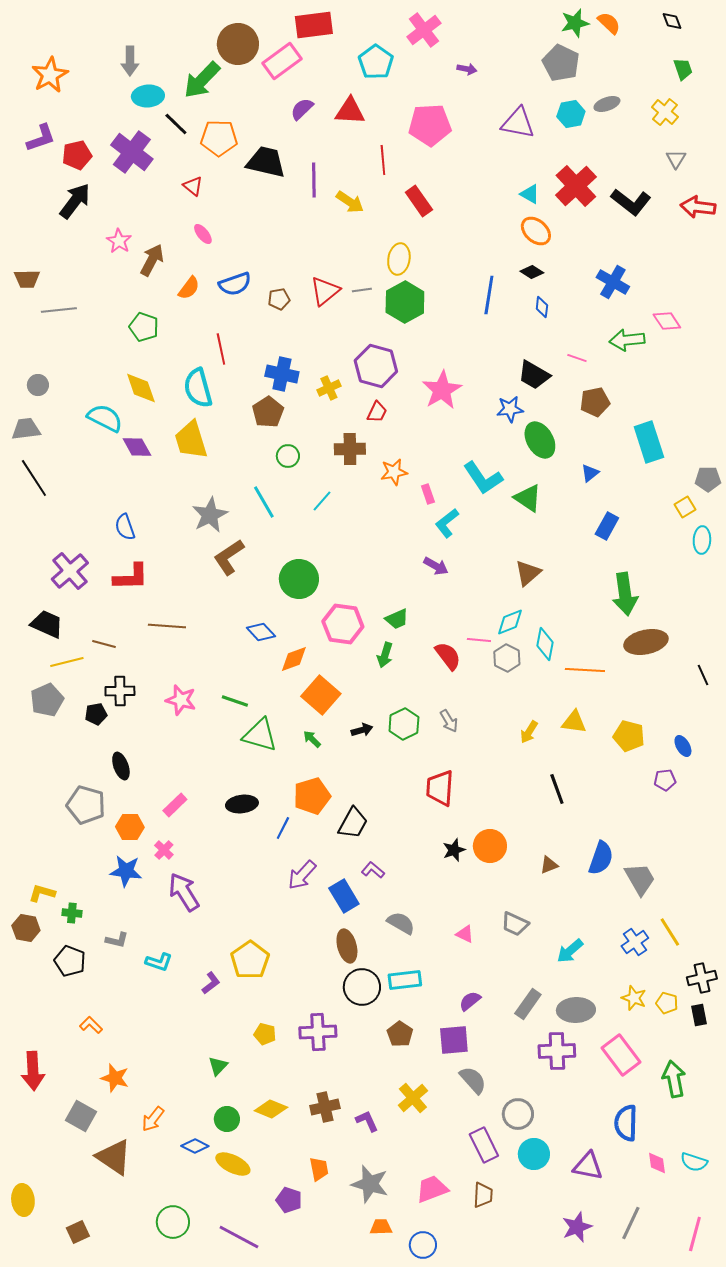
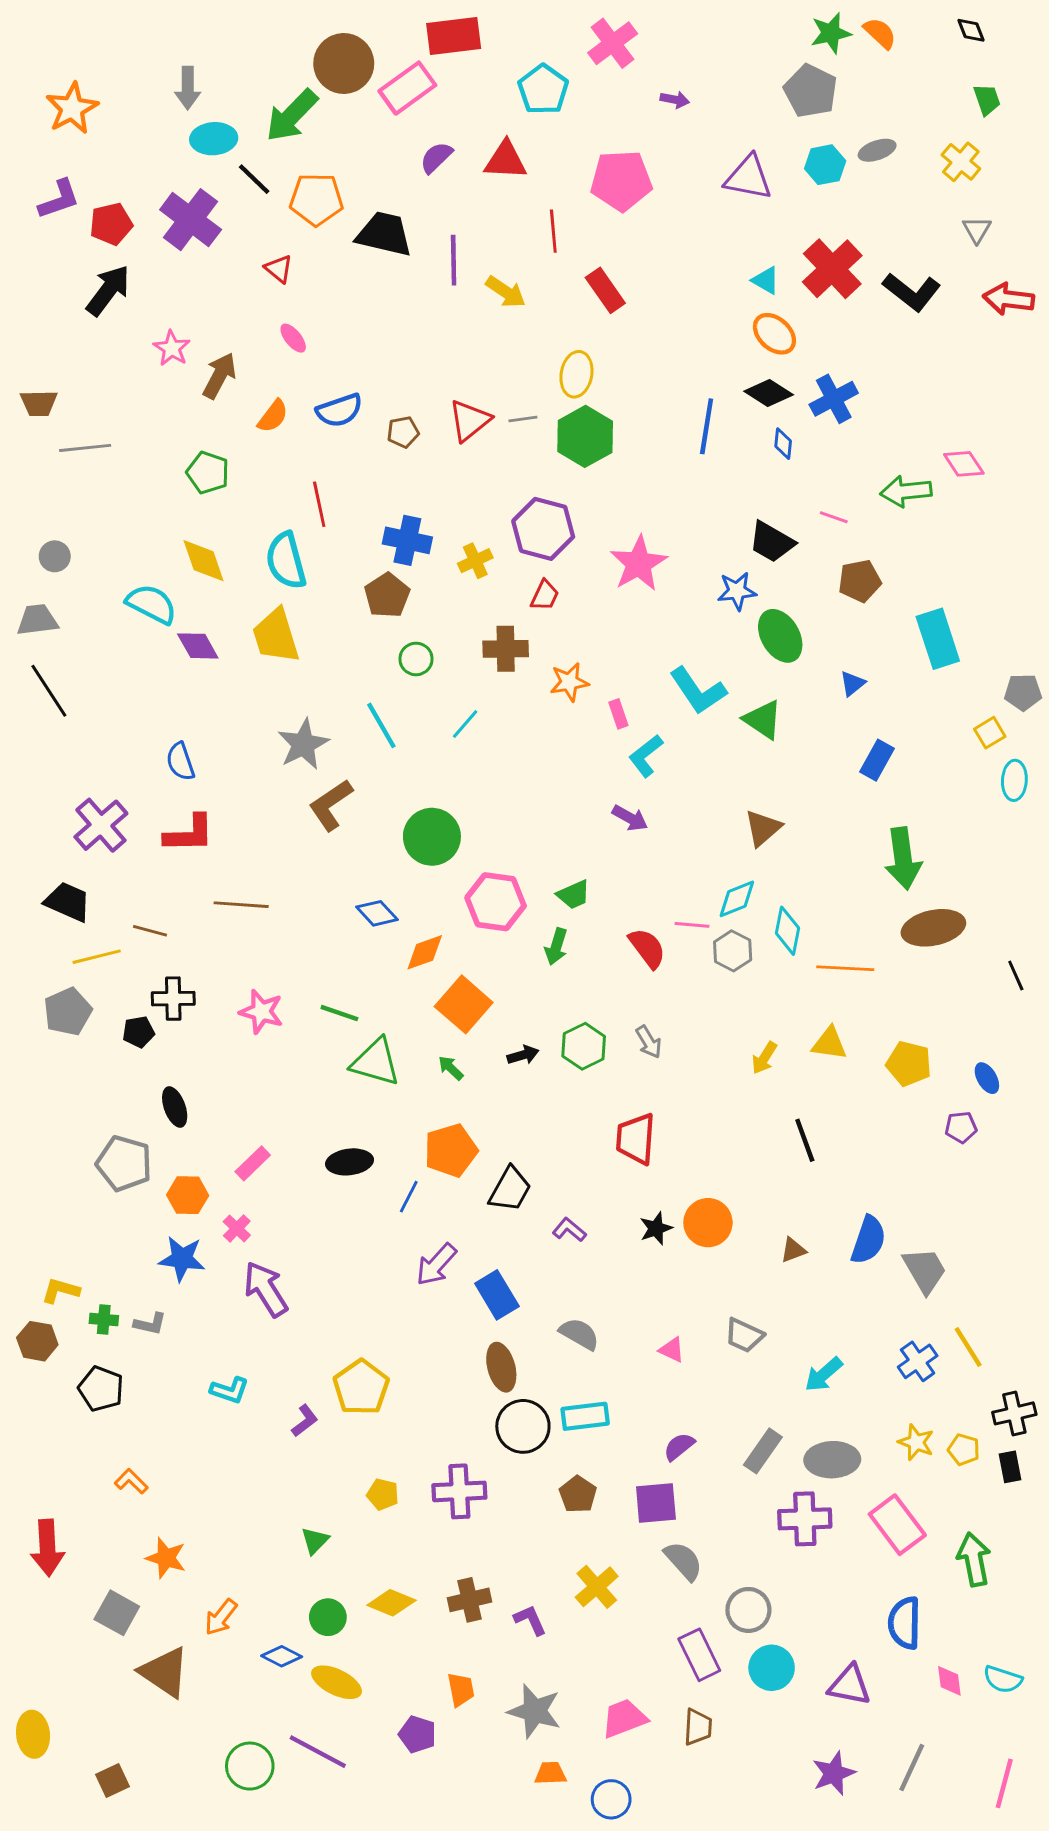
black diamond: (532, 272) -> (769, 393), size x1.4
blue cross: (613, 282) -> (834, 399), moved, turned 32
purple L-shape: (373, 870) -> (569, 1230), moved
gray L-shape: (117, 940) -> (150, 1324), moved
purple line: (239, 1237) -> (318, 1752), moved

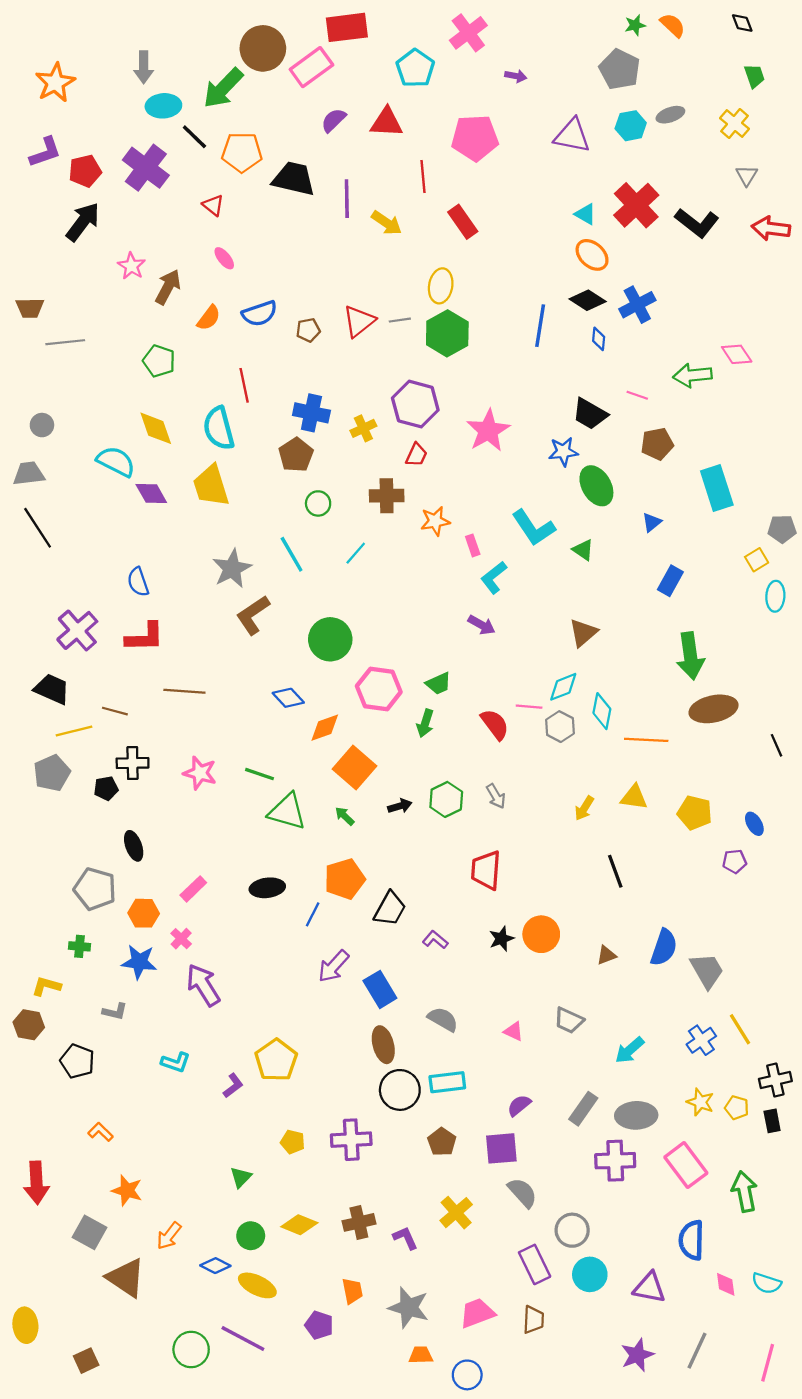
green star: (831, 33) -> (635, 25), size x0.7
green triangle: (763, 720) -> (583, 550), size x0.7
green cross: (104, 1319) -> (80, 946), moved

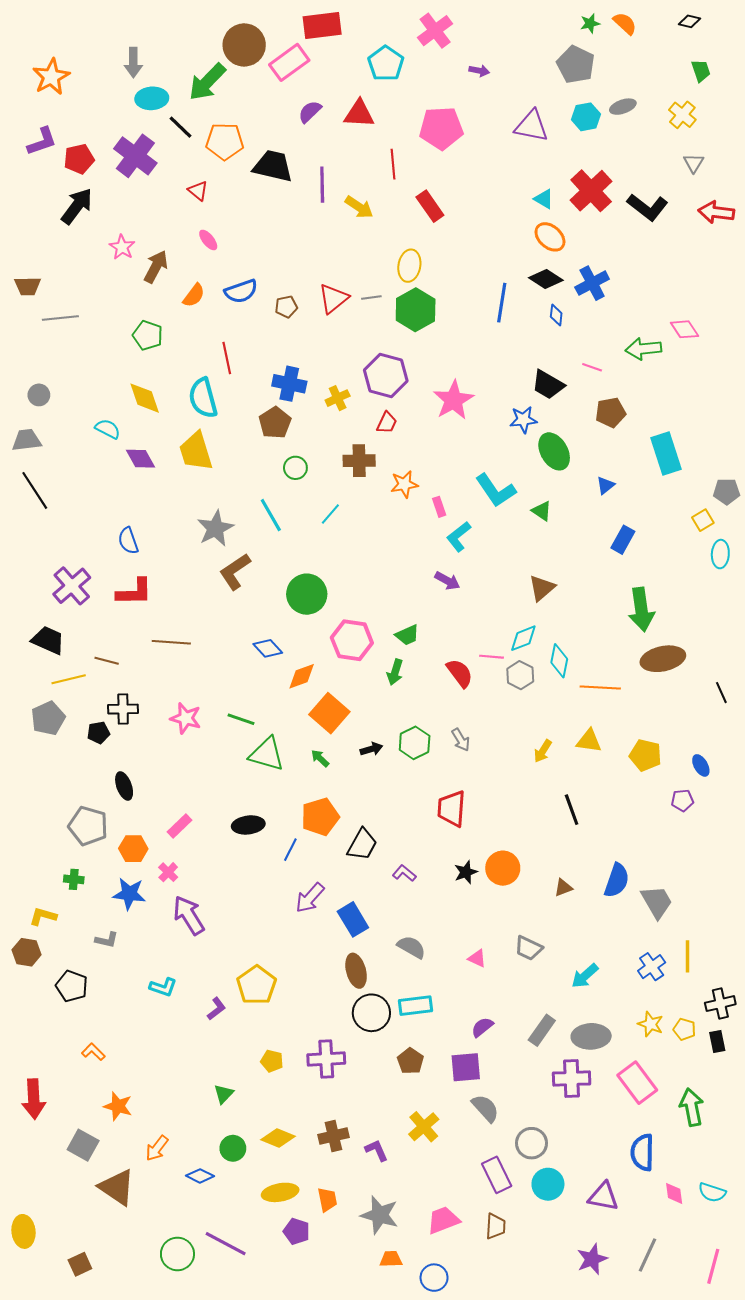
black diamond: (742, 23) -> (690, 21), turned -55
cyan semicircle: (116, 461) -> (108, 429), size x0.7
yellow line: (740, 1029) -> (688, 956), turned 32
yellow ellipse: (257, 1285) -> (280, 1192), moved, turned -36

